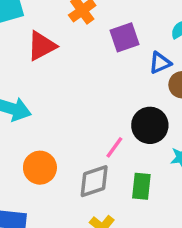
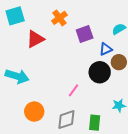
black circle: (150, 125) -> (100, 72), moved
pink line: (114, 147) -> (73, 90), moved

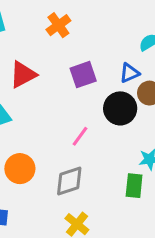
purple square: (85, 34) -> (83, 75), moved
red triangle: (35, 39) -> (23, 75), moved
green rectangle: (95, 123) -> (134, 186), moved

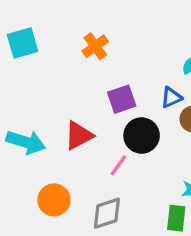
red triangle: (23, 75) -> (79, 136), moved
black circle: (120, 108) -> (142, 136), moved

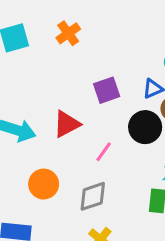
orange cross: (95, 46) -> (68, 33), moved
black circle: (142, 136) -> (145, 127), moved

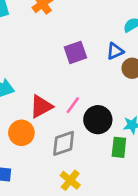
red triangle: (67, 124) -> (41, 106), moved
black circle: (145, 127) -> (98, 120), moved

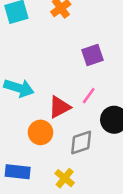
pink line: (73, 105) -> (89, 96), moved
yellow cross: (70, 180) -> (65, 178), moved

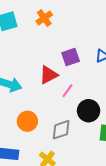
red triangle: (60, 107) -> (48, 75), moved

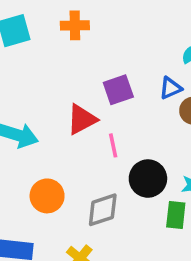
orange cross: (44, 18) -> (75, 25), turned 35
pink line: (67, 91) -> (113, 145), turned -48

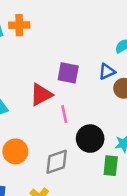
orange cross: (75, 25) -> (19, 25), moved
purple square: (118, 90) -> (68, 73), turned 30

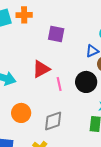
purple square: (68, 73) -> (56, 34), moved
black circle: (90, 139) -> (86, 82), moved

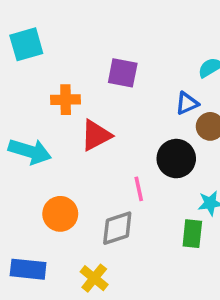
orange cross: (24, 15) -> (66, 100), moved
pink line: (59, 84) -> (139, 189), moved

